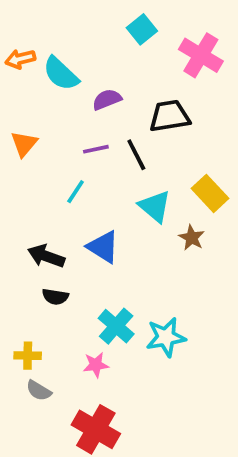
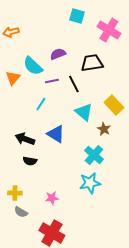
cyan square: (142, 29) -> (77, 16), turned -35
cyan semicircle: (61, 74) -> (33, 66), moved
cyan cross: (116, 326) -> (94, 155), moved

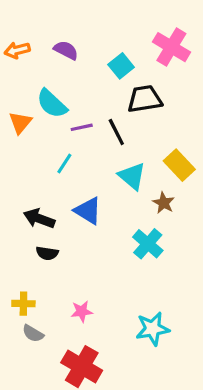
cyan square: (77, 16) -> (121, 66), moved, turned 35
purple semicircle: (58, 54) -> (66, 50), moved, turned 49
cyan star: (90, 183) -> (153, 329), moved

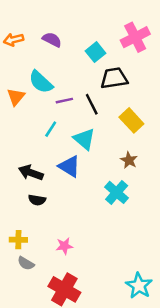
pink cross: (171, 47) -> (135, 37), turned 32
yellow rectangle: (179, 165) -> (131, 120), moved
cyan triangle: (132, 176) -> (84, 139), moved
cyan star: (153, 329) -> (139, 286), moved, turned -30

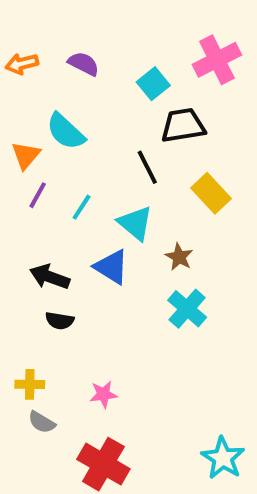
purple line: (64, 101) -> (38, 195), moved, turned -49
brown star: (129, 160) -> (179, 257), moved

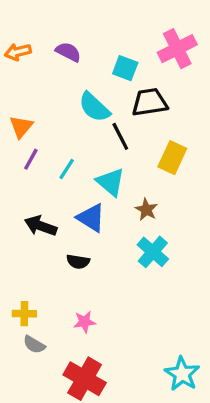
cyan square: (153, 84) -> (125, 68), turned -30
cyan semicircle: (66, 131) -> (94, 107), moved
yellow rectangle: (211, 193) -> (172, 158), turned 68
black semicircle: (60, 321) -> (78, 262), moved

